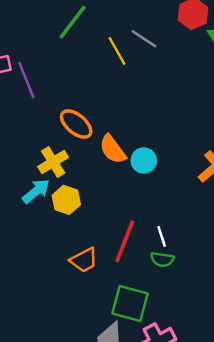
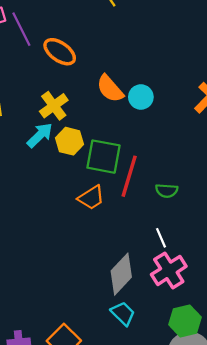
orange ellipse: (76, 124) -> (60, 52), moved
white line: (162, 236) -> (161, 238), moved
green square: (130, 303) -> (103, 157), moved

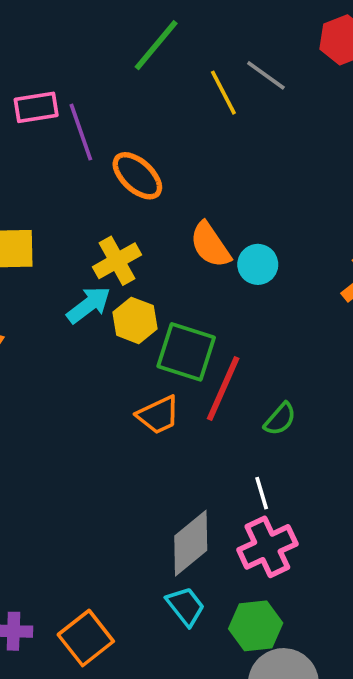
green semicircle: (167, 191) -> (280, 419), turned -60
green hexagon: (185, 321) -> (256, 626), moved

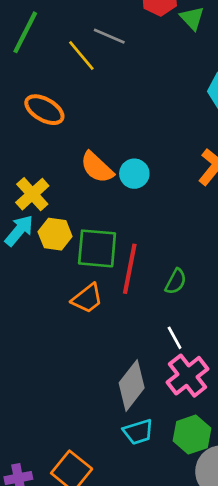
orange ellipse: (137, 176) -> (44, 110), moved
cyan trapezoid: (186, 606) -> (138, 432), turned 124

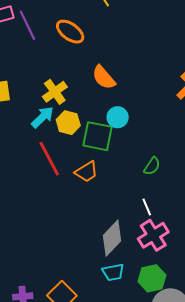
cyan circle: (134, 174) -> (118, 117), moved
red line: (130, 269) -> (49, 159), moved, turned -45

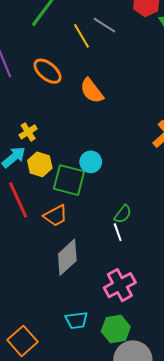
orange semicircle: (104, 77) -> (92, 91), moved
yellow cross: (55, 92) -> (28, 132), size x0.7
white line: (147, 207) -> (118, 232), moved
gray diamond: (112, 238) -> (67, 257), moved

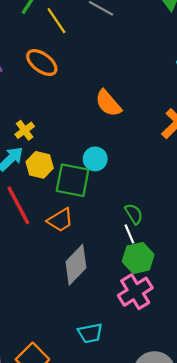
yellow line: (82, 36) -> (56, 21), moved
orange semicircle: (92, 91) -> (108, 103), moved
green semicircle: (123, 214) -> (134, 214), turned -66
green hexagon: (116, 329) -> (138, 258), moved

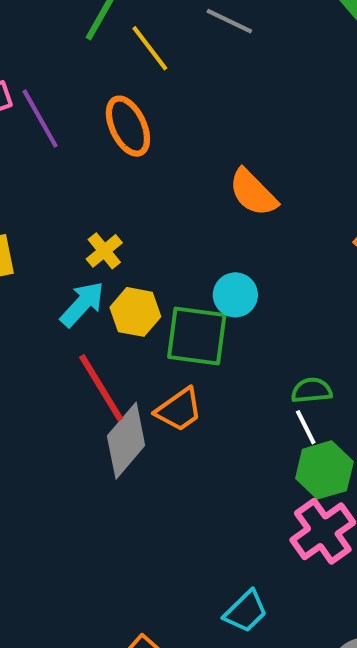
orange ellipse: (42, 63) -> (128, 126), turned 32
green semicircle: (134, 214) -> (312, 390), turned -60
gray diamond: (76, 265) -> (126, 441), moved
cyan trapezoid: (90, 333) -> (246, 611), turned -30

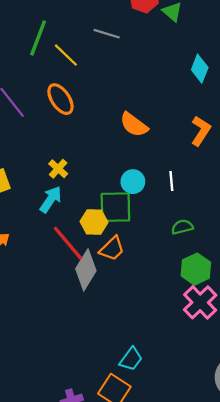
yellow hexagon: (135, 312) -> (94, 222), moved
white line: (306, 427) -> (171, 181), moved, turned 30
cyan trapezoid: (246, 611) -> (131, 359), moved

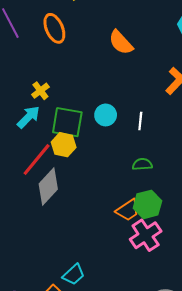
orange semicircle: (134, 125) -> (121, 42), moved
green square: (115, 207) -> (67, 122), moved
red line: (68, 243) -> (37, 159), turned 69
orange trapezoid: (112, 249) -> (128, 210), moved

